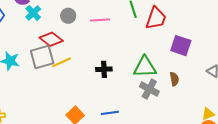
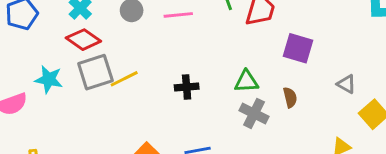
red diamond: (51, 39) -> (83, 40), moved
green triangle: (145, 67) -> (246, 81), size x0.7

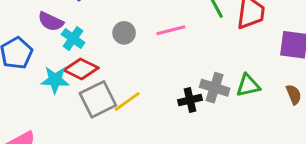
cyan star: (49, 79) -> (55, 80), moved
gray cross: (254, 113) -> (215, 88), moved

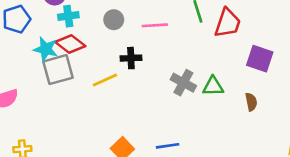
cyan cross: (73, 39) -> (68, 16), turned 36
gray square: (98, 99) -> (58, 70), moved
black cross: (190, 100) -> (131, 58), moved

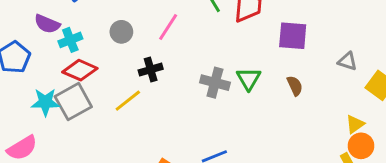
pink line: (155, 25) -> (168, 27), turned -40
cyan star: (46, 49) -> (45, 102), moved
green triangle: (213, 86) -> (249, 79), turned -45

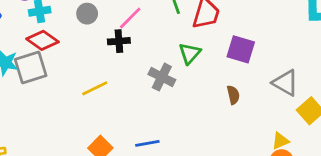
gray triangle: (348, 61) -> (285, 83), size x1.5
black cross: (151, 70) -> (119, 41), moved
green triangle: (249, 79) -> (190, 53), moved
yellow line: (128, 101) -> (95, 88), moved

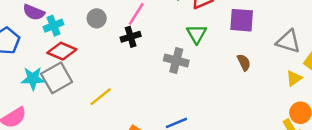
yellow line: (95, 88) -> (101, 97), moved
yellow triangle: (280, 141) -> (294, 78), moved

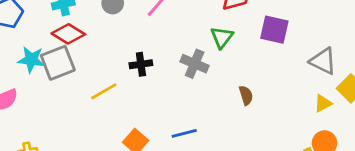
black cross: (131, 37) -> (141, 64), moved
brown semicircle: (244, 62) -> (246, 95), moved

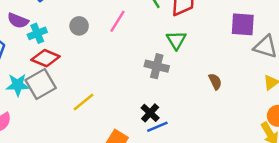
purple square: (274, 30) -> (243, 24), moved
black cross: (141, 64) -> (150, 113), moved, turned -30
brown semicircle: (246, 95) -> (215, 81), moved

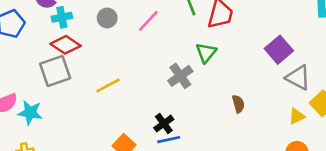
purple square: (243, 24) -> (279, 50), turned 35
gray cross: (157, 66) -> (180, 76), turned 30
cyan star: (18, 85) -> (30, 113), moved
yellow line: (84, 102) -> (108, 85), moved

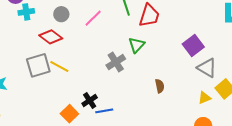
red diamond: (66, 45) -> (51, 37), moved
gray square: (55, 71) -> (38, 65), moved
yellow line: (108, 85) -> (59, 67), turned 54
black cross: (164, 124) -> (90, 101), moved

